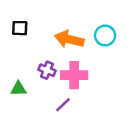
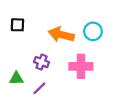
pink cross: (74, 75) -> (81, 66), moved
purple line: (63, 105) -> (39, 88), moved

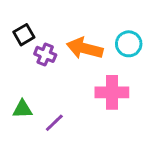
black square: (17, 25) -> (24, 35), turned -32
purple cross: (42, 62) -> (45, 54), moved

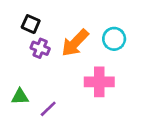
black square: (24, 35) -> (31, 24), moved, turned -36
orange arrow: (85, 48) -> (75, 43), turned -60

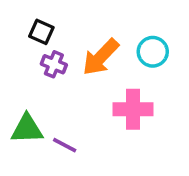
green triangle: (20, 97) -> (27, 129), size x1.4
purple line: (48, 109) -> (65, 145), turned 72

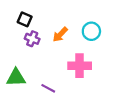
orange arrow: (101, 57) -> (60, 34), size x0.7
purple line: (65, 145) -> (48, 88), moved

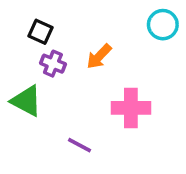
cyan circle: (91, 31) -> (163, 25), moved
green triangle: (16, 78) -> (26, 101), moved, turned 30

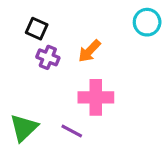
green triangle: (26, 101) -> (24, 128), moved, turned 48
pink cross: (131, 108) -> (96, 97), moved

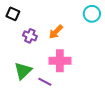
black square: (37, 29) -> (13, 14), moved
green triangle: (24, 128) -> (23, 71), moved

